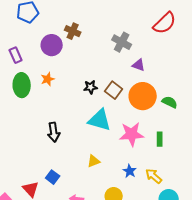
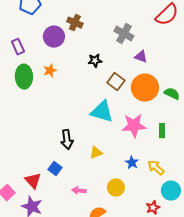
black star: (91, 87) -> (95, 61), moved
black arrow: (54, 132) -> (67, 140), moved

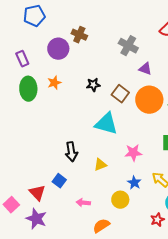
black star: (95, 61) -> (93, 85), moved
pink star: (134, 126) -> (133, 153), moved, size x0.7
blue star: (132, 163) -> (134, 183), moved

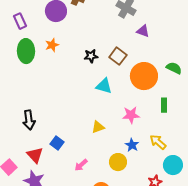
black star: (93, 85) -> (91, 56), moved
orange circle: (149, 100) -> (144, 76), moved
cyan triangle: (106, 124) -> (104, 86), size x0.7
black arrow: (71, 152) -> (29, 120), moved
pink arrow: (83, 203) -> (81, 165), turned -48

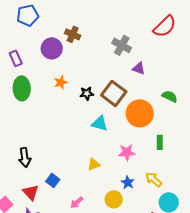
orange star: (52, 45) -> (61, 82), moved
brown square: (118, 56) -> (114, 93), size x1.4
green semicircle: (174, 68) -> (170, 96), moved

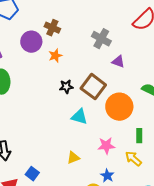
orange star: (61, 82) -> (55, 56), moved
yellow arrow: (154, 179) -> (133, 159), moved

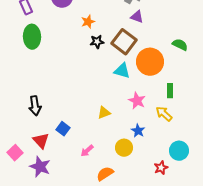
orange star: (55, 56) -> (88, 22), moved
purple triangle: (118, 62) -> (137, 17), moved
cyan triangle: (79, 117) -> (122, 71), moved
pink star: (106, 146) -> (137, 101), turned 30

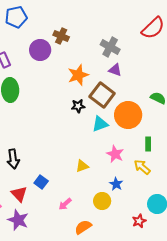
orange star: (88, 22) -> (78, 75), moved, size x1.5
black star: (97, 42) -> (78, 106), moved
cyan triangle: (122, 71) -> (100, 124), turned -36

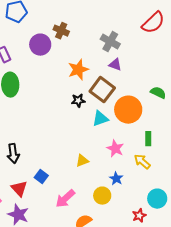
pink arrow: (65, 204) -> (65, 199), size x1.5

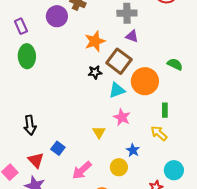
gray cross: (110, 42) -> (127, 13), turned -30
pink star: (115, 149) -> (122, 117), moved
yellow triangle: (82, 161) -> (99, 132), turned -40

